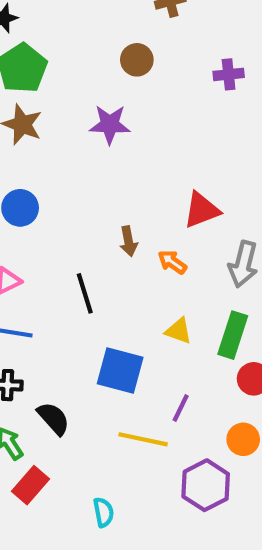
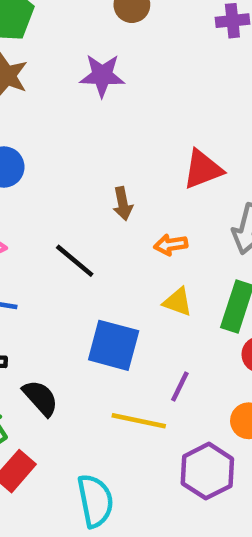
orange arrow: (172, 262) -> (171, 245), moved, turned -44
black line: (85, 293) -> (75, 261), turned -33
cyan semicircle: (103, 512) -> (95, 501), size x1.6

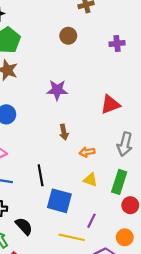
purple star: (102, 76) -> (57, 90), moved
red triangle: (203, 169) -> (110, 104), moved
black line: (75, 261) -> (41, 175), moved, turned 40

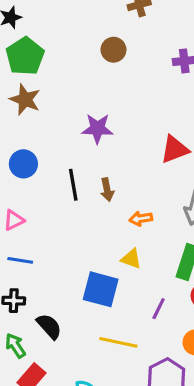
black line: (41, 175) -> (73, 185), moved
yellow triangle: (90, 180) -> (131, 259), moved
purple line: (92, 221) -> (159, 309), moved

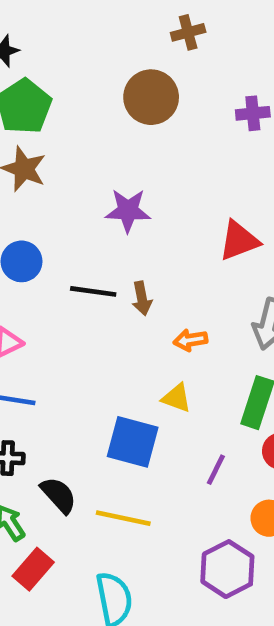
brown circle: (113, 50) -> (151, 97), size x1.5
black line: (73, 185) -> (93, 291), turned -72
yellow line: (118, 342) -> (123, 518), moved

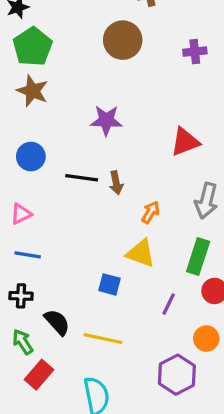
orange arrow: (190, 340) -> (151, 212), turned 130
yellow triangle: (177, 398) -> (141, 253), size x1.4
blue square: (133, 442) -> (110, 284), size x0.6

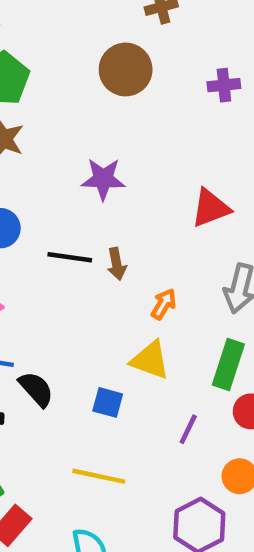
black semicircle: (57, 322) -> (36, 389), moved

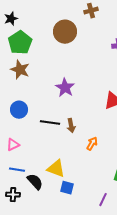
brown circle: (126, 69) -> (65, 32), moved
purple star: (103, 179) -> (65, 88), turned 30
yellow triangle: (150, 360) -> (56, 169), moved

